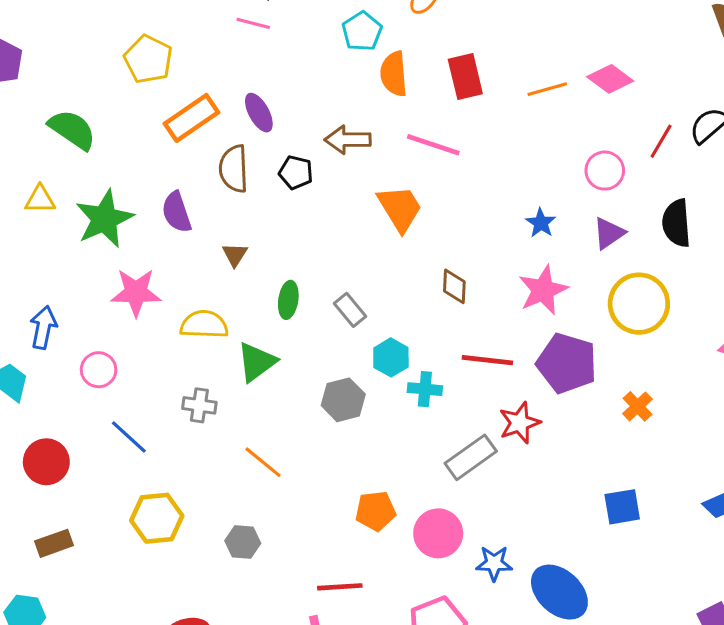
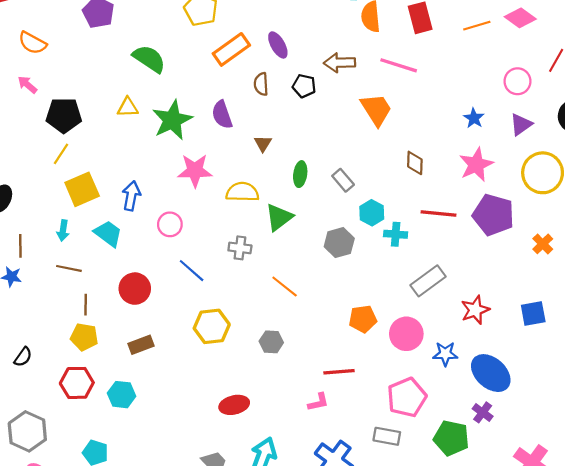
brown semicircle: (234, 169) -> (261, 84), size x0.7
red star: (520, 423) -> (475, 310), moved

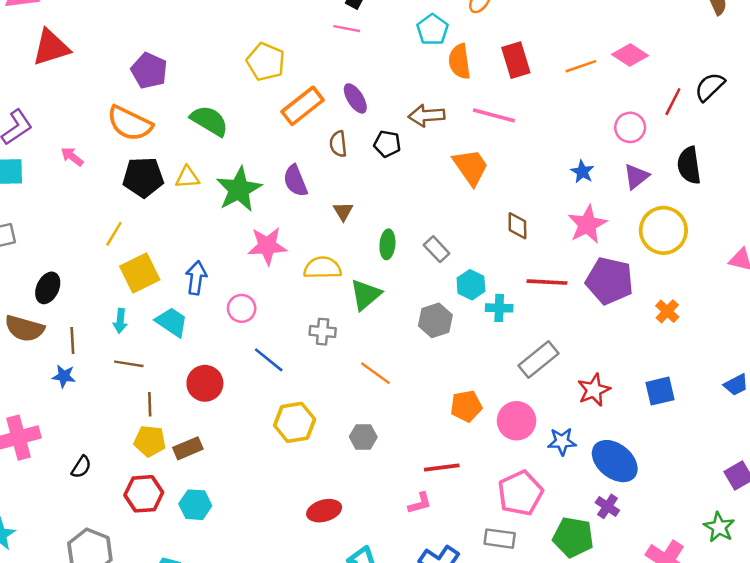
orange semicircle: (32, 43) -> (130, 123), moved, size x1.4
black pentagon: (64, 115) -> (143, 177), moved
brown rectangle: (141, 345) -> (188, 448), moved

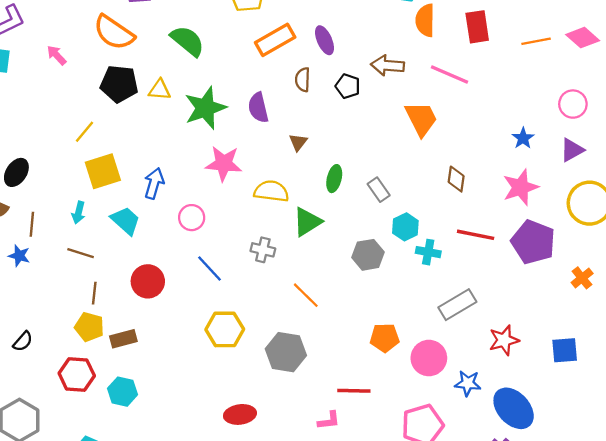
gray hexagon: (363, 437) -> (286, 352), size x1.6

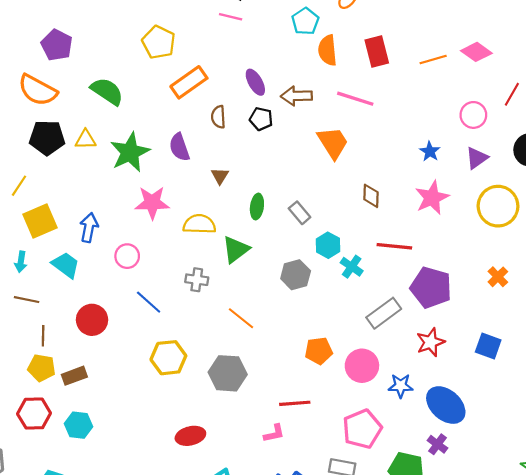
purple ellipse: (324, 40) -> (255, 82), moved
purple pentagon: (533, 242) -> (431, 288), moved
cyan cross: (428, 252) -> (352, 267), turned 30
blue square: (565, 350) -> (488, 346), turned 30

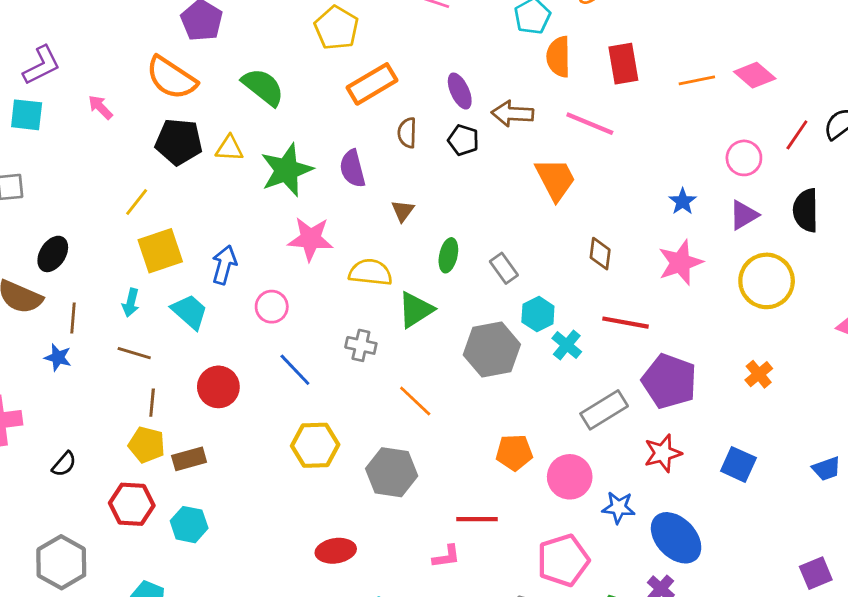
gray hexagon: (296, 275) -> (492, 350), size x1.4

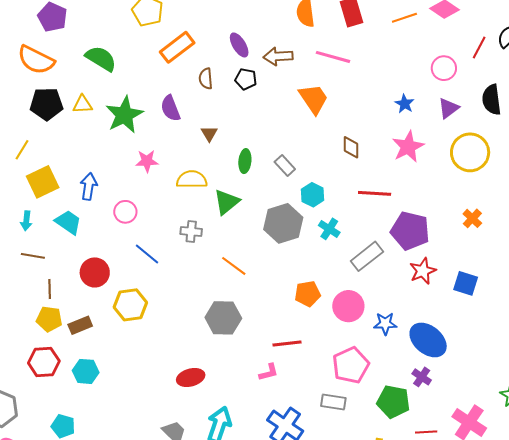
pink star: (310, 239) -> (147, 161), size x0.7
cyan cross: (567, 345) -> (329, 229), moved
yellow hexagon: (315, 445) -> (130, 305), moved
red star: (663, 453) -> (423, 271), moved

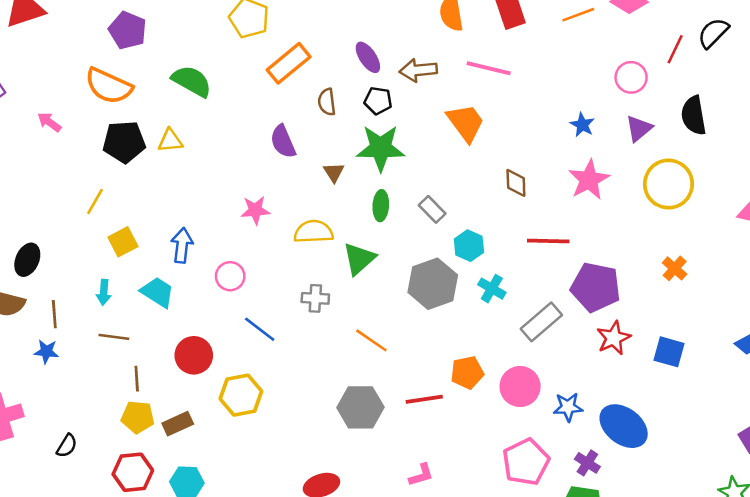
green star: (124, 115) -> (381, 148), moved, turned 30
yellow square: (43, 182) -> (123, 242), size x0.7
red line: (287, 344) -> (424, 399), moved
purple cross: (422, 377) -> (587, 463), moved

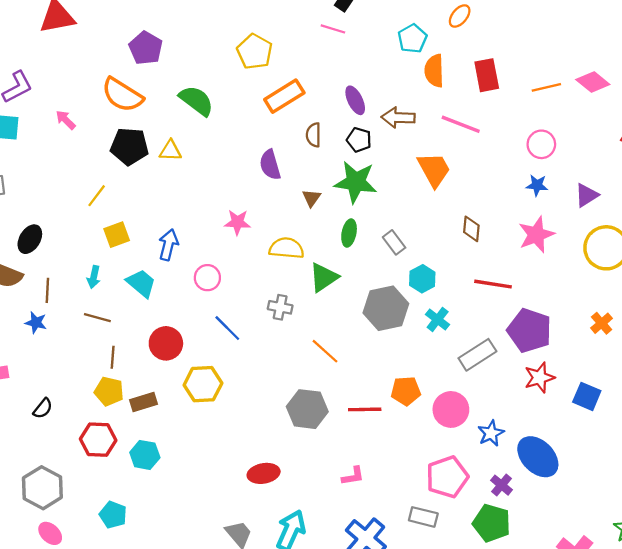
pink circle: (631, 77) -> (541, 144), moved
blue star: (582, 125) -> (537, 185), turned -30
blue star: (568, 407) -> (491, 433), turned -30

